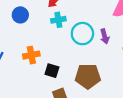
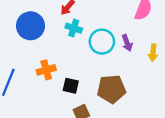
blue circle: (20, 15) -> (30, 26), size x1.5
cyan cross: (58, 20) -> (74, 28), turned 32

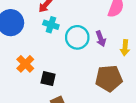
orange cross: (46, 70) -> (25, 64), turned -30
brown pentagon: (111, 89) -> (109, 78), moved

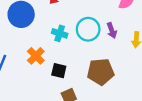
cyan cross: (51, 25) -> (60, 33), moved
brown pentagon: (109, 78) -> (101, 72), moved

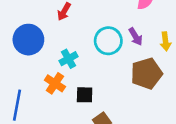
cyan cross: (60, 33) -> (68, 59), moved, turned -35
brown pentagon: (101, 72) -> (146, 73), moved

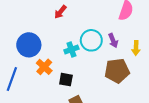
blue circle: (28, 40) -> (29, 45), moved
cyan cross: (68, 59) -> (71, 49), moved

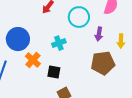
cyan circle: (91, 40) -> (79, 17), moved
purple arrow: (113, 41) -> (99, 34), turned 32

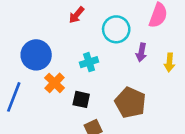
brown pentagon: (103, 63) -> (130, 103), moved, turned 30

